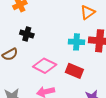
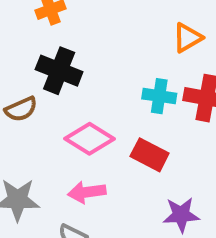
black cross: (27, 34) -> (59, 71), size x1.5

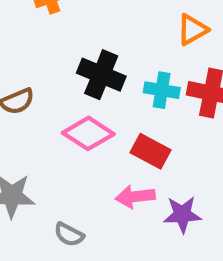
black cross: (59, 71) -> (101, 75), moved
pink arrow: (87, 192) -> (135, 197), moved

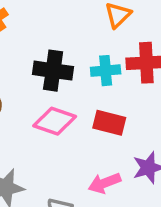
pink arrow: (135, 197) -> (105, 183), moved

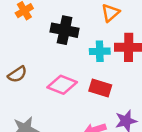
black cross: (53, 71) -> (65, 30), moved

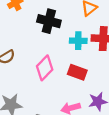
pink diamond: (62, 85) -> (45, 68), turned -70

